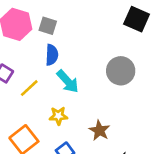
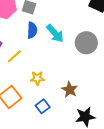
cyan arrow: (68, 81) -> (55, 33), moved

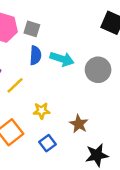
cyan arrow: (55, 33) -> (62, 59), turned -30

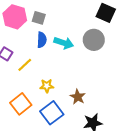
gray circle: (98, 70) -> (94, 40), moved
blue square: (48, 143) -> (52, 113), size x1.6

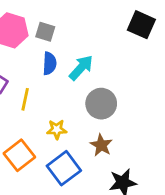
gray circle: (94, 40) -> (101, 104), moved
cyan arrow: (64, 43) -> (81, 68), turned -66
yellow line: (25, 65) -> (25, 99), turned -35

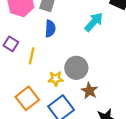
cyan arrow: (81, 68) -> (94, 22), moved
gray circle: (101, 104) -> (76, 68), moved

